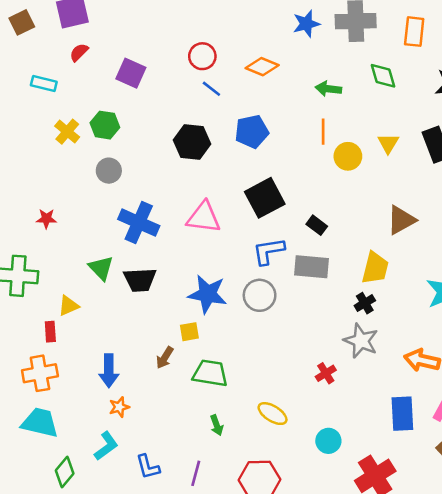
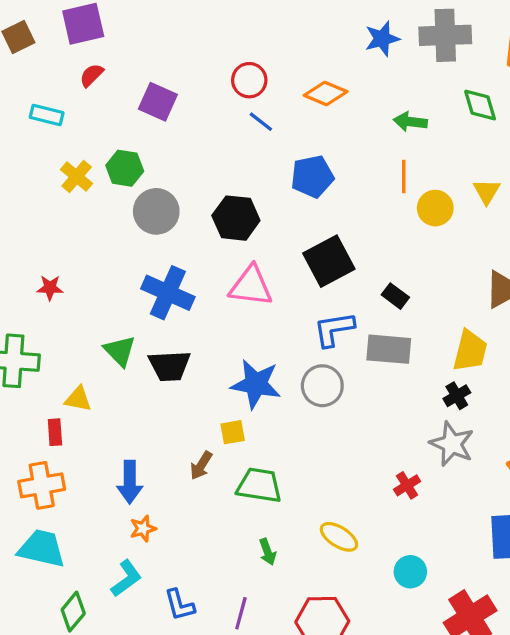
black hexagon: (192, 142) -> (236, 218), moved
gray circle: (109, 171) -> (156, 211), moved, size x1.4
yellow triangle: (69, 306) -> (78, 399), turned 35

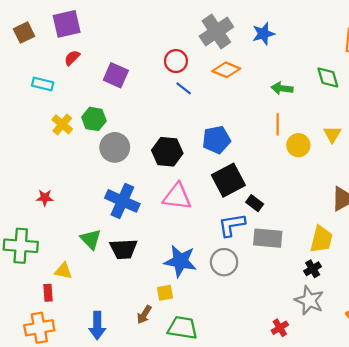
gray cross: (445, 35) -> (216, 32), moved, turned -32
blue pentagon: (312, 176) -> (216, 140), moved
black rectangle: (395, 296) -> (255, 203), moved

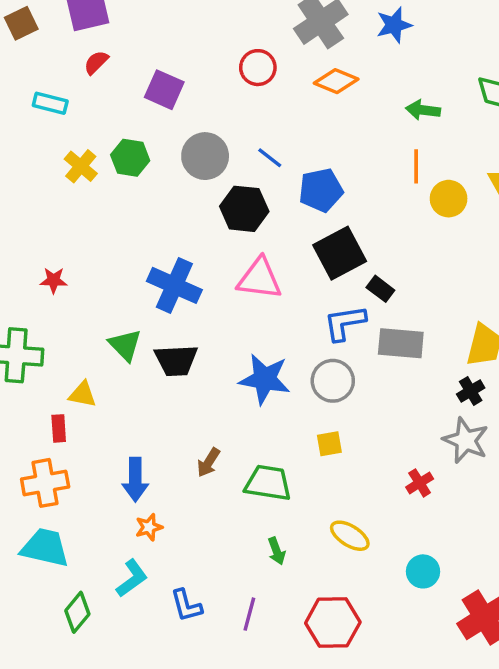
blue line: (184, 88) -> (270, 158), moved
gray circle: (115, 147) -> (205, 156), moved
yellow square: (165, 293) -> (329, 444), moved

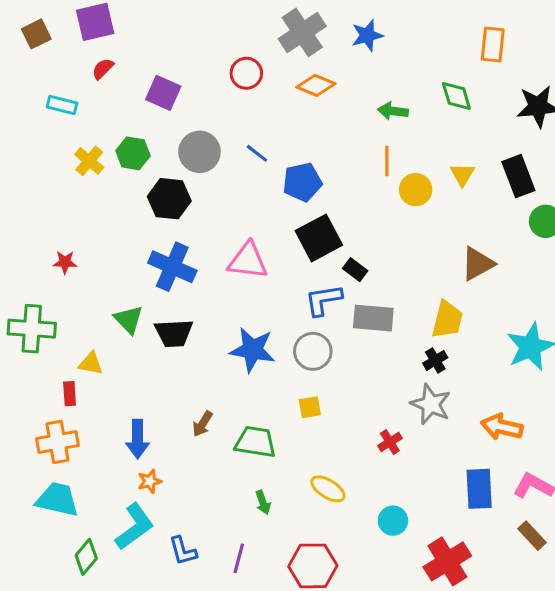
black hexagon: (244, 209) -> (169, 199), moved
cyan L-shape: (132, 578) -> (135, 527), size x1.4

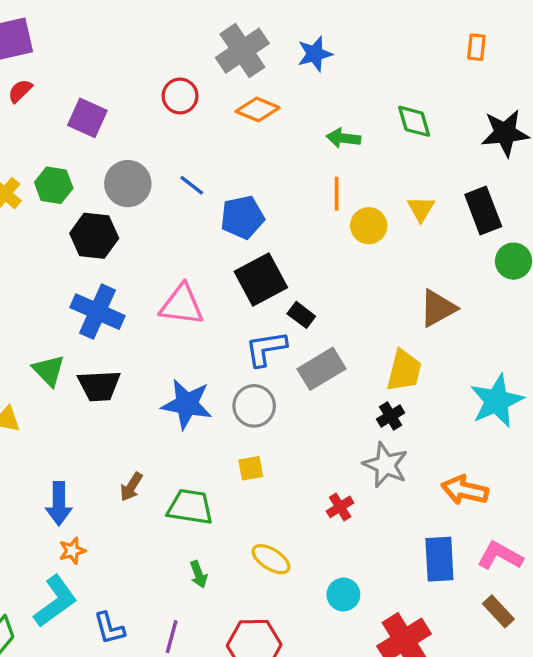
orange rectangle: (493, 45) -> (476, 47), moved, size x0.7
gray rectangle: (373, 318) -> (322, 369), turned -36

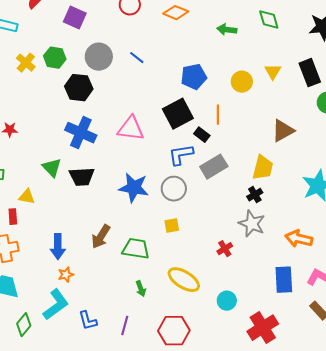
orange line: (337, 194) -> (218, 115), moved
blue pentagon: (242, 217) -> (194, 77), moved
brown arrow: (131, 487) -> (101, 237), size x1.4
yellow ellipse: (271, 559) -> (184, 280), size x1.4

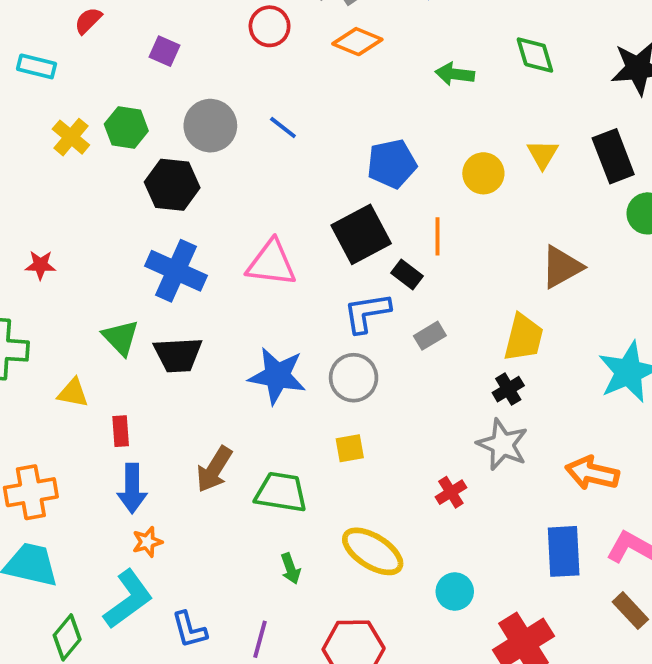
purple square: (75, 18) -> (165, 51), size x0.7
gray rectangle: (214, 167) -> (430, 336), size x0.6
red rectangle: (13, 217) -> (121, 431), moved

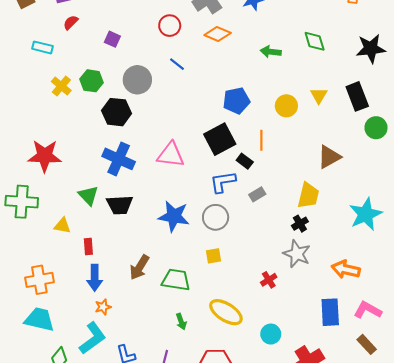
blue line: (283, 128) -> (177, 64), moved
red star: (40, 265) -> (45, 156), size x2.0

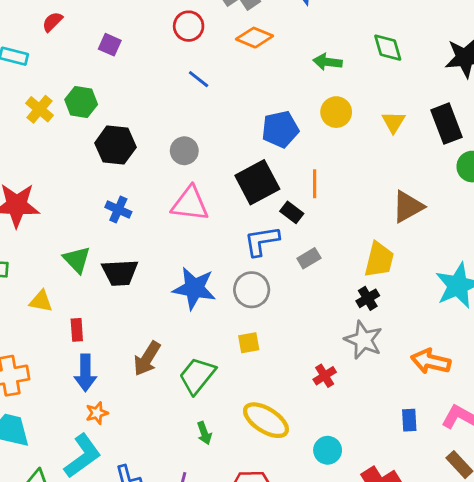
gray circle: (137, 80) -> (184, 151), moved, size x0.7
yellow circle: (286, 106) -> (336, 112), moved
blue cross: (119, 159) -> (118, 210), size x0.6
green trapezoid: (176, 280) -> (197, 376), turned -60
blue rectangle: (330, 312) -> (409, 420), size x0.6

